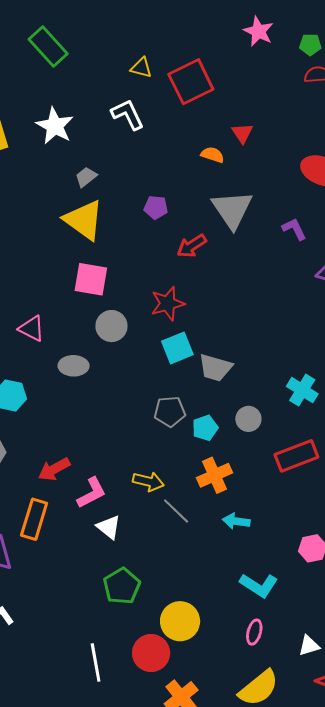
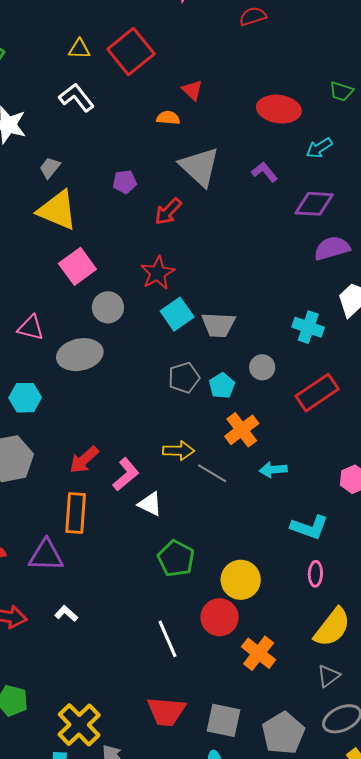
pink square: (91, 279) -> (77, 266), turned -33
gray ellipse: (74, 366) -> (80, 355), size x1.5

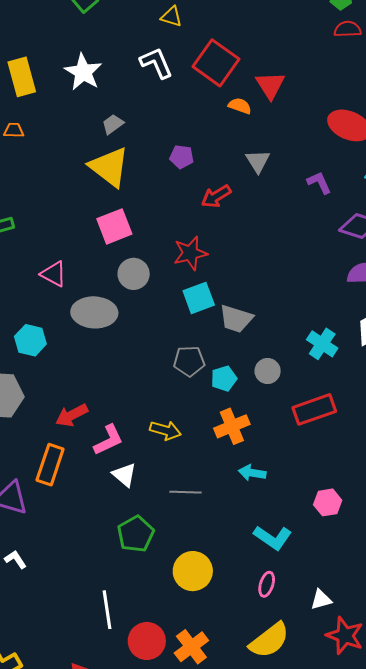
red square: (131, 51) -> (216, 63), moved, turned -30
red triangle: (192, 90) -> (270, 85), size x1.4
gray triangle: (200, 167) -> (258, 161), size x0.6
gray line: (212, 473) -> (186, 492), moved, turned -44
red circle: (220, 617) -> (147, 641), moved

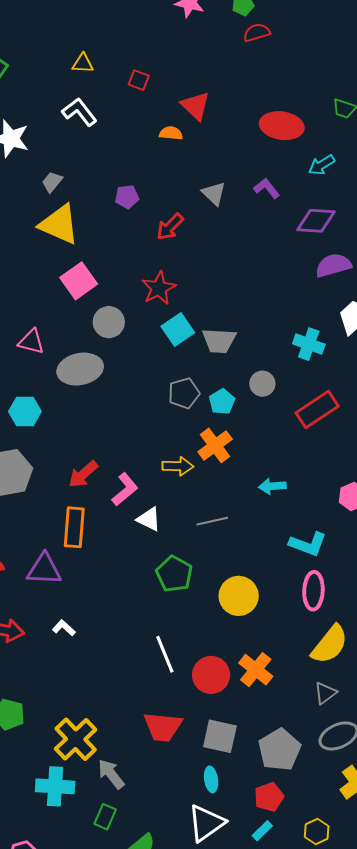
red square: (216, 63) -> (139, 80), moved, size x0.5
gray triangle: (258, 161) -> (214, 193), moved
orange cross: (232, 426) -> (215, 445), moved
pink ellipse: (267, 584) -> (313, 591), size x1.5

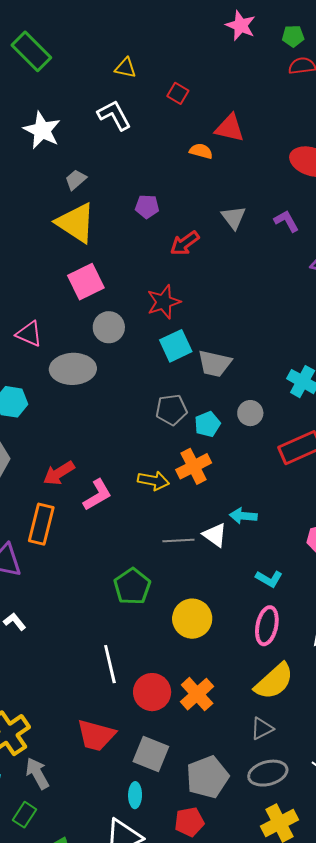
red triangle: (195, 106) -> (230, 128), turned -40
white triangle: (149, 519) -> (215, 535), moved
cyan L-shape: (308, 544) -> (269, 579), size x0.7

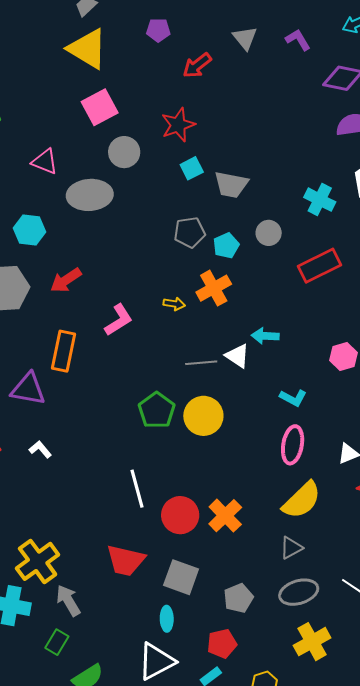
cyan square: (176, 346) -> (192, 168), size x0.7
red arrow: (59, 473) -> (66, 280), moved
yellow arrow: (153, 481) -> (174, 304), size x0.7
yellow circle: (192, 619) -> (203, 416), moved
gray pentagon: (207, 777) -> (238, 598), size x0.7

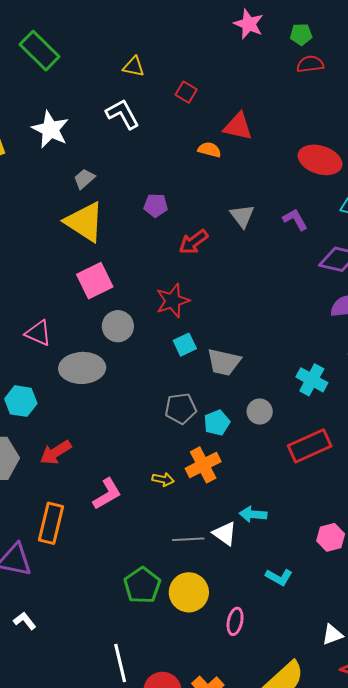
pink ellipse: (293, 445) -> (235, 621), moved, size x0.7

